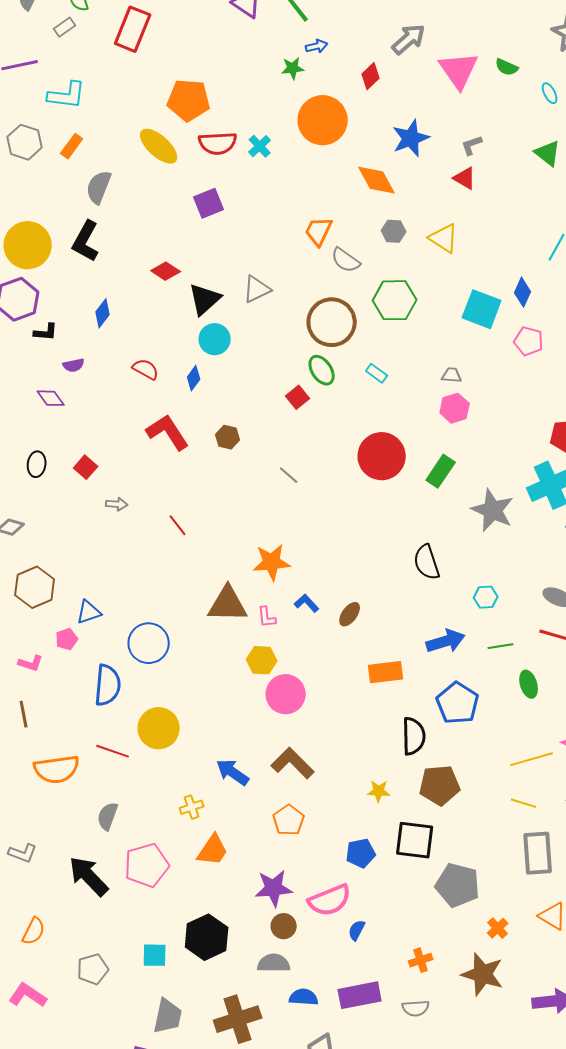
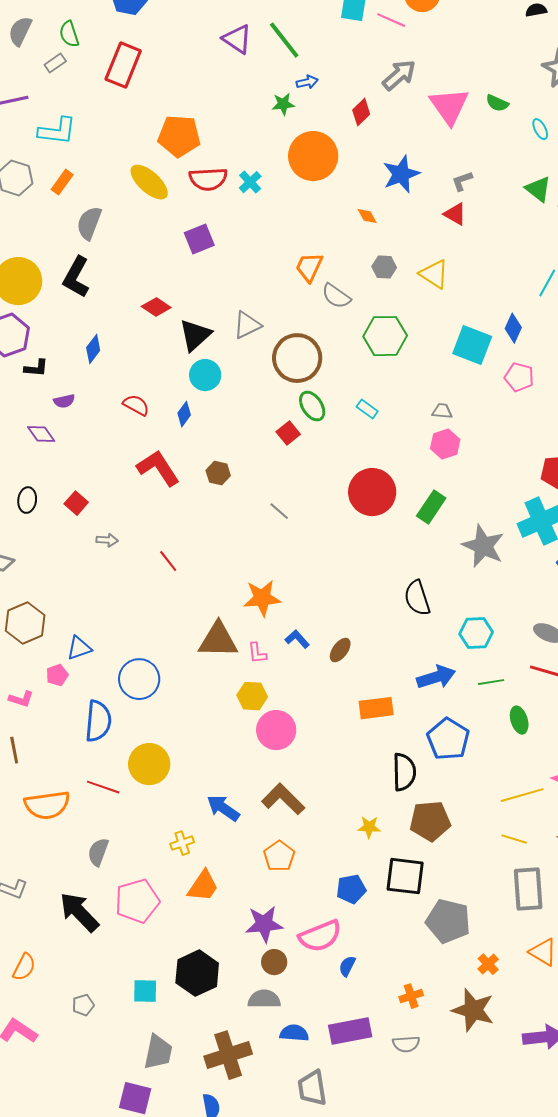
orange diamond: (377, 180) -> (367, 216), size x0.5
brown circle: (332, 322) -> (297, 358), moved
cyan hexagon: (486, 597) -> (476, 633), size x1.4
gray pentagon: (93, 969) -> (83, 1005), size x0.7

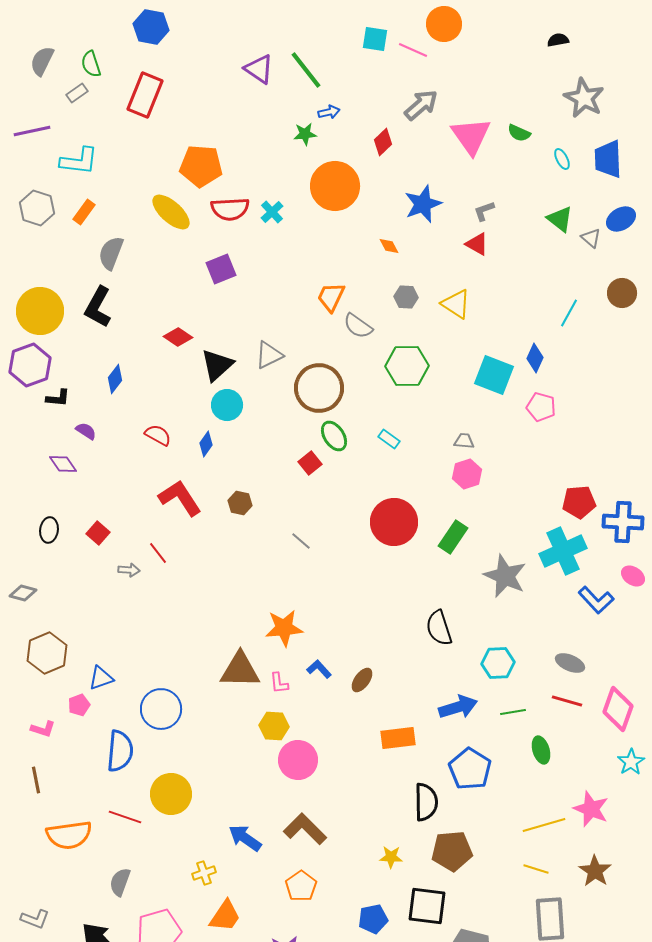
purple semicircle: (64, 401) -> (86, 431), turned -135
red line: (168, 561) -> (158, 553), moved

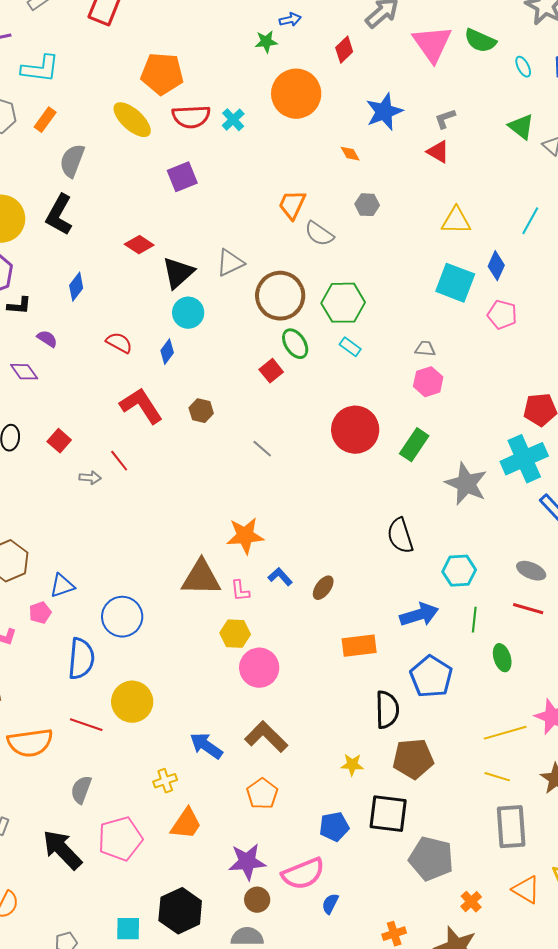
green semicircle: (519, 133) -> (480, 41), size x1.4
yellow triangle: (456, 304) -> (456, 221), moved, turned -32
green hexagon: (407, 366) -> (343, 303), moved
green line: (513, 712) -> (474, 620), turned -75

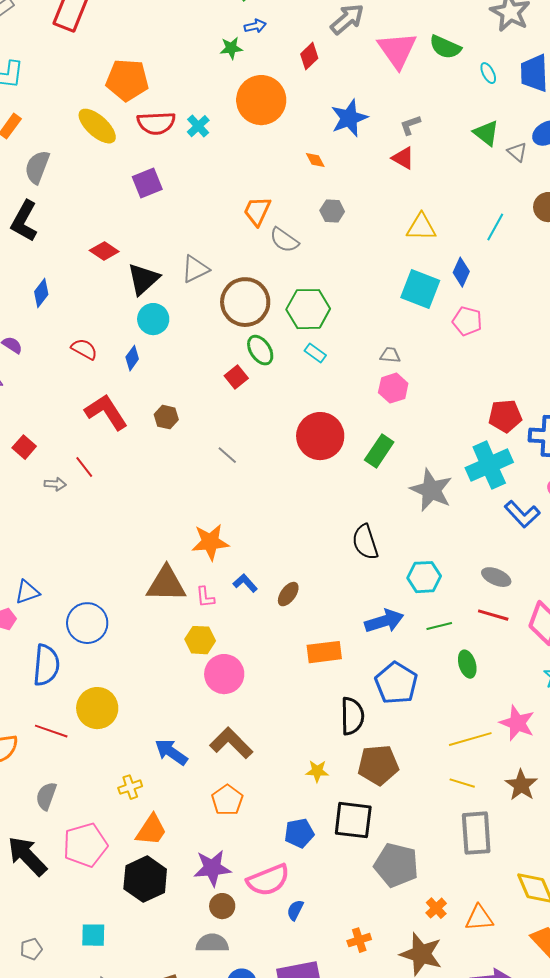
green line: (474, 620) -> (439, 626), turned 70
orange triangle: (526, 890) -> (479, 918), moved, turned -36
black hexagon: (180, 911) -> (145, 879), moved

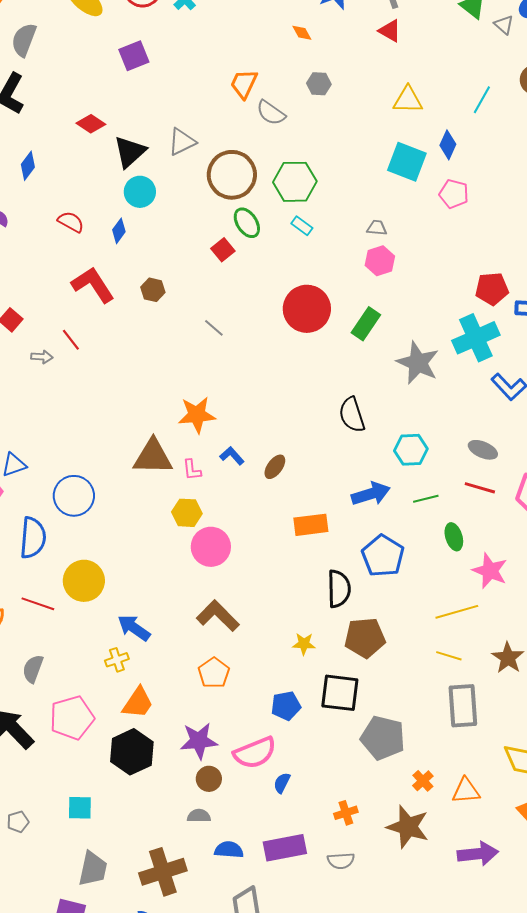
pink star: (517, 723) -> (490, 571), moved
blue arrow: (171, 752) -> (134, 628), moved
gray semicircle: (212, 943) -> (199, 816), size x0.7

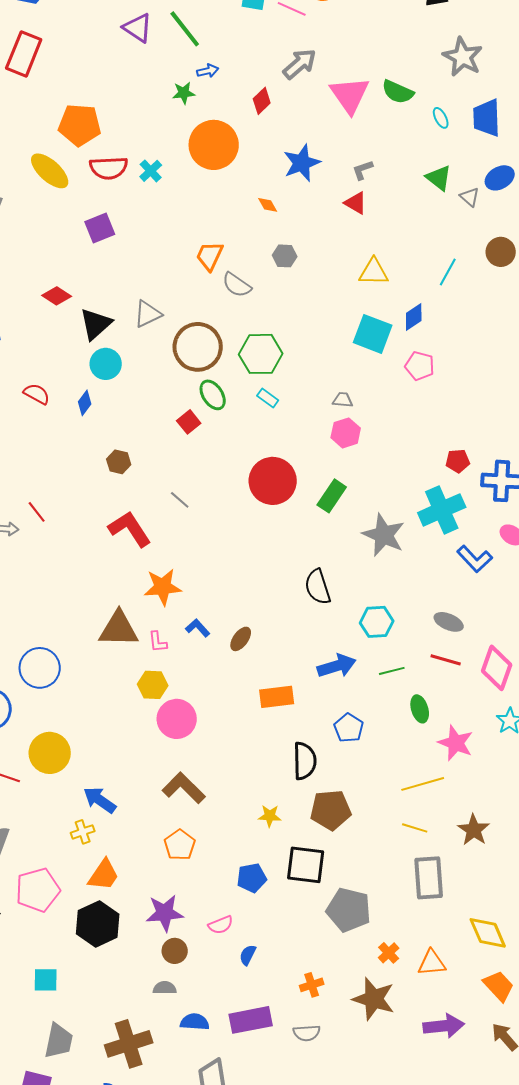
blue diamond: (448, 145) -> (414, 317), turned 32
red L-shape: (93, 285) -> (130, 529), moved
red pentagon: (492, 289) -> (458, 461), size x0.7
blue pentagon: (383, 556) -> (349, 728), size x0.7
pink semicircle: (255, 753) -> (221, 925), size x0.6

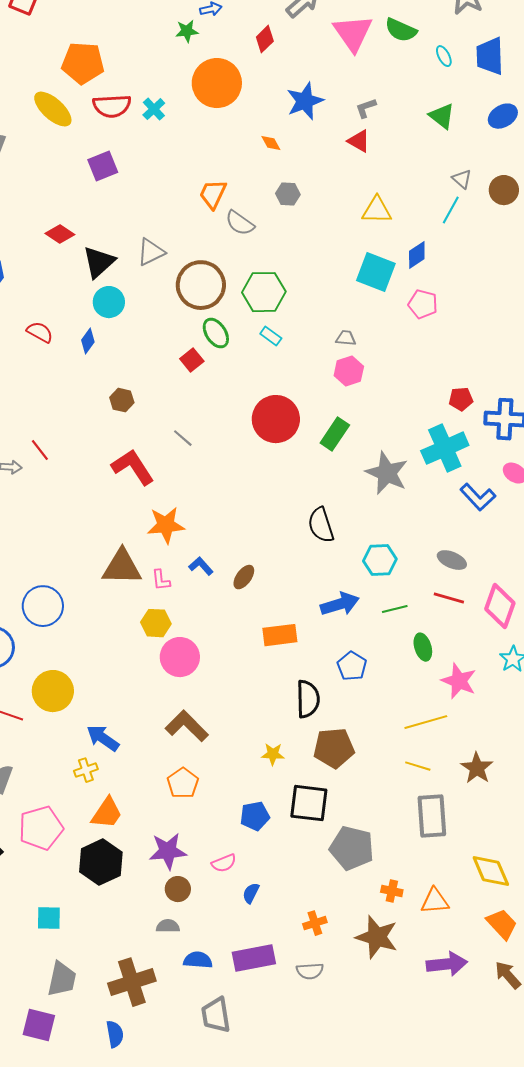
gray triangle: (470, 197) -> (462, 179), moved
orange cross: (389, 953) -> (392, 891), turned -35

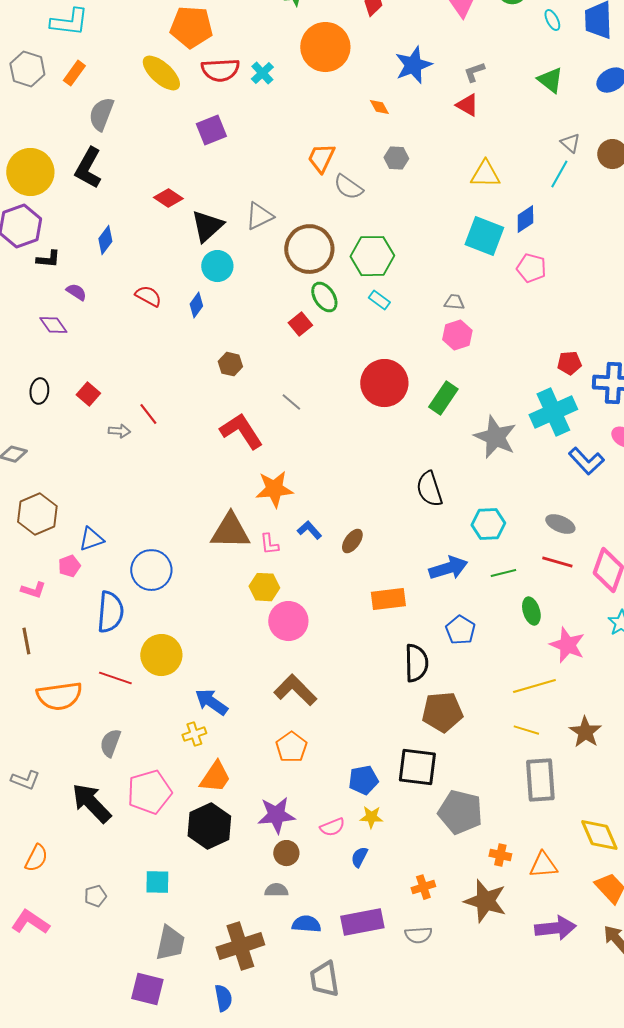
yellow star: (273, 754) -> (371, 817), moved

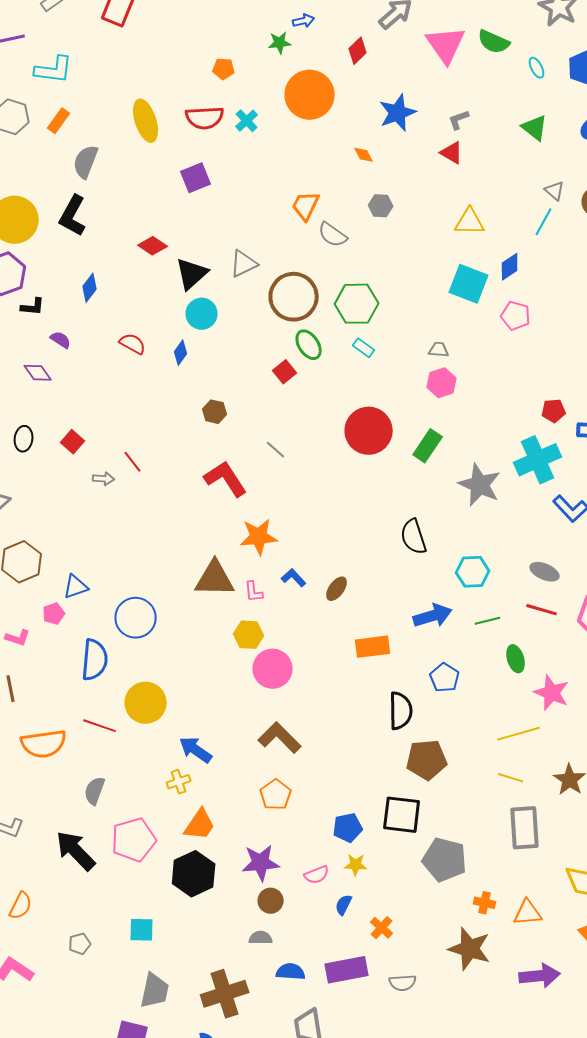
orange pentagon: (191, 27) -> (224, 69), moved, size x0.5
yellow ellipse: (161, 73) -> (146, 121), turned 30
orange cross: (423, 887) -> (382, 928), moved, turned -30

